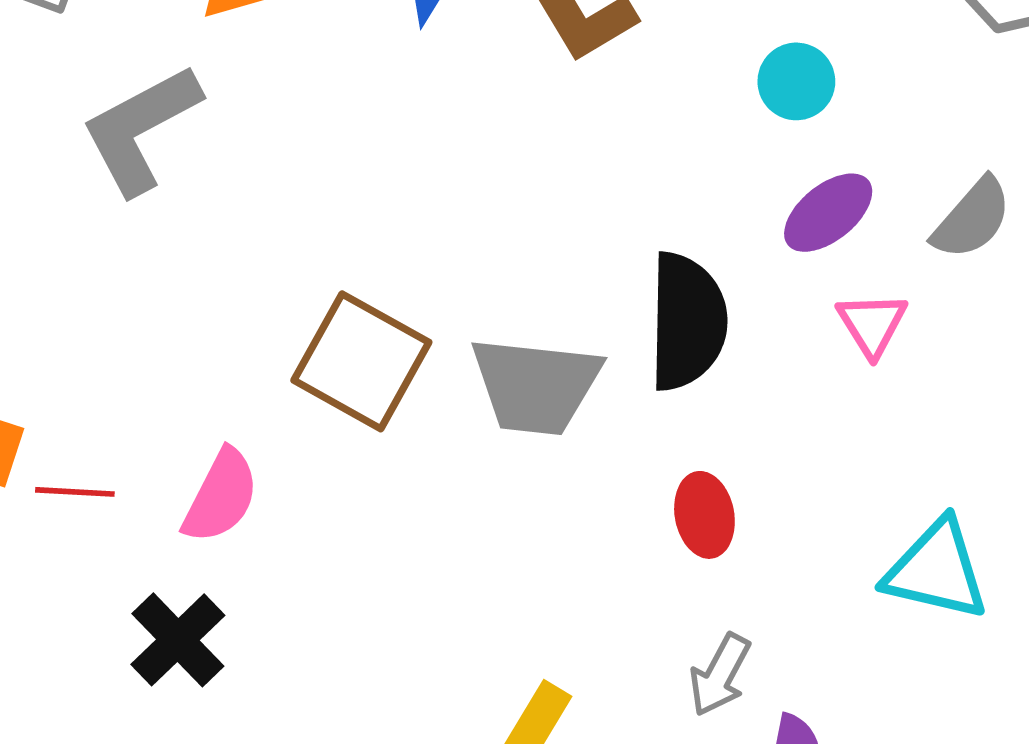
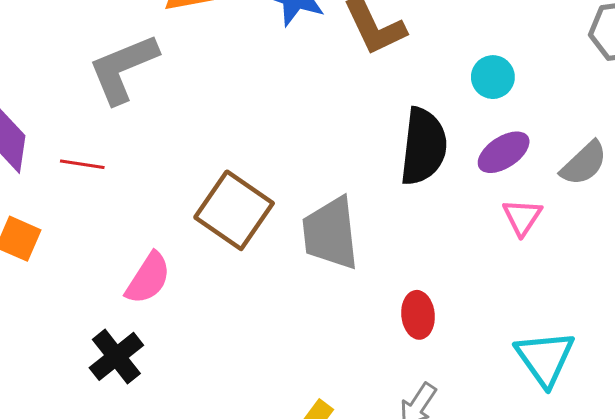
black semicircle: (687, 322) -> (424, 146), moved
gray trapezoid: (536, 386) -> (330, 233), turned 72
red line: (75, 492) -> (82, 164), moved
cyan triangle: (936, 570) -> (545, 358), turned 36

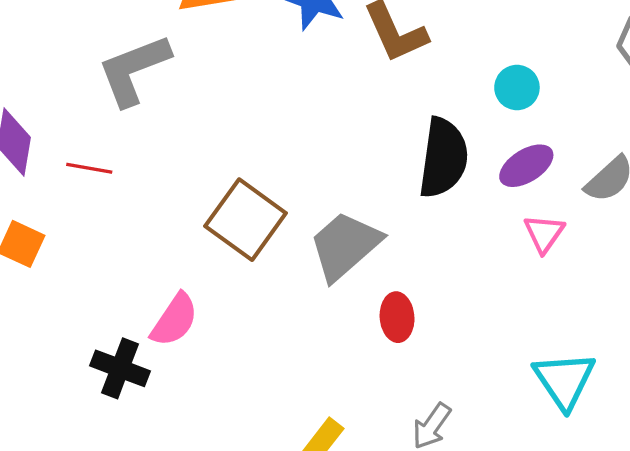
gray trapezoid: (330, 233) -> (345, 246), turned 54
pink semicircle: (148, 278) -> (174, 320), moved
red ellipse: (418, 315) -> (397, 317), moved
black cross: (116, 356) -> (120, 368), turned -32

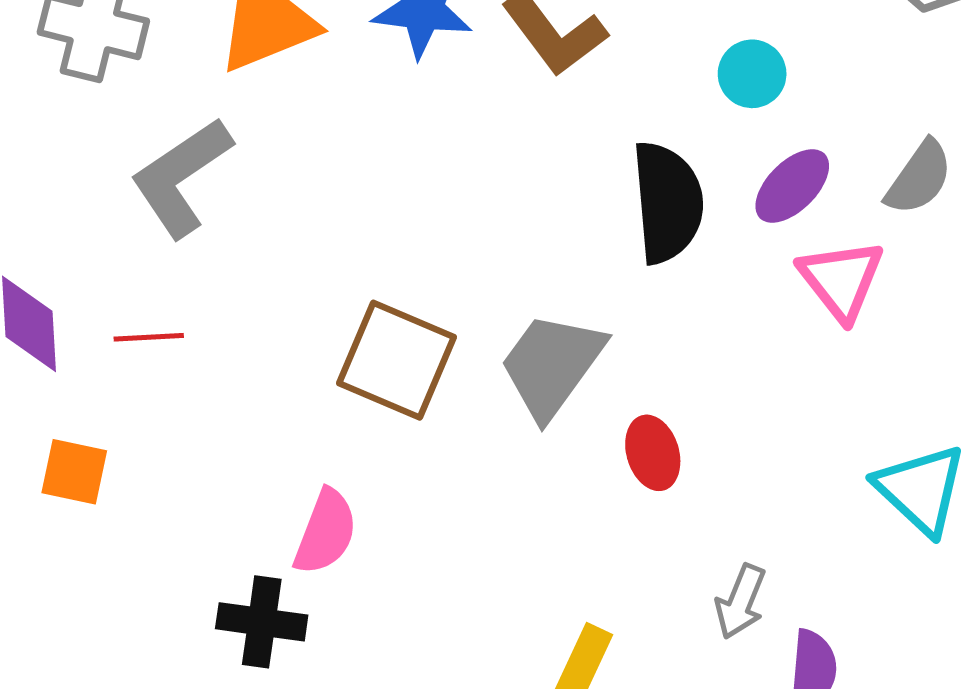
pink triangle: (544, 233) -> (841, 280), size x1.4

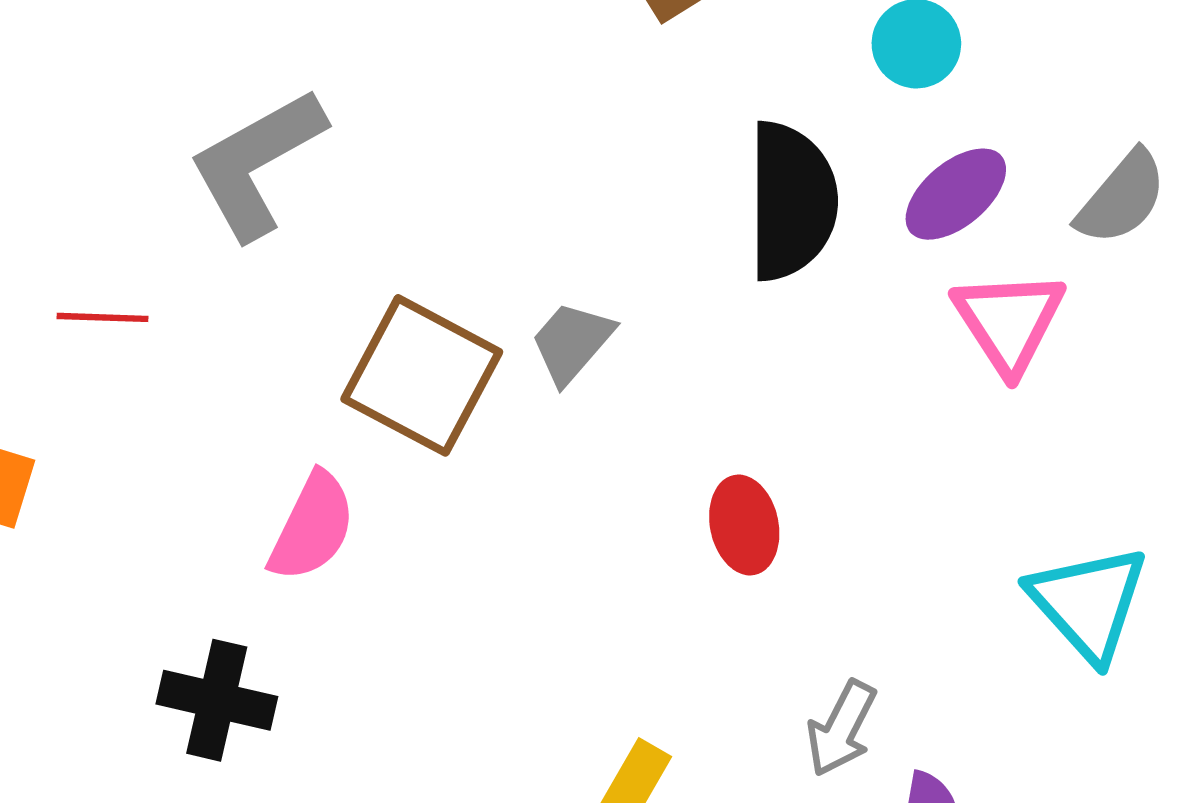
gray L-shape: (181, 177) -> (257, 163), moved
gray trapezoid: (552, 365) -> (572, 342), moved, size x0.6
pink semicircle: (326, 532) -> (312, 527), moved

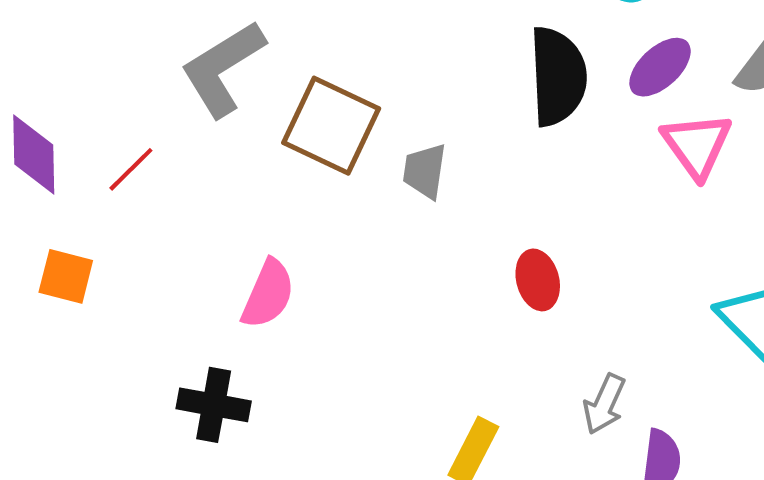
red line: (102, 317) -> (131, 169), turned -44
gray trapezoid: (572, 342) -> (425, 171), turned -30
brown square: (422, 375) -> (331, 126), moved

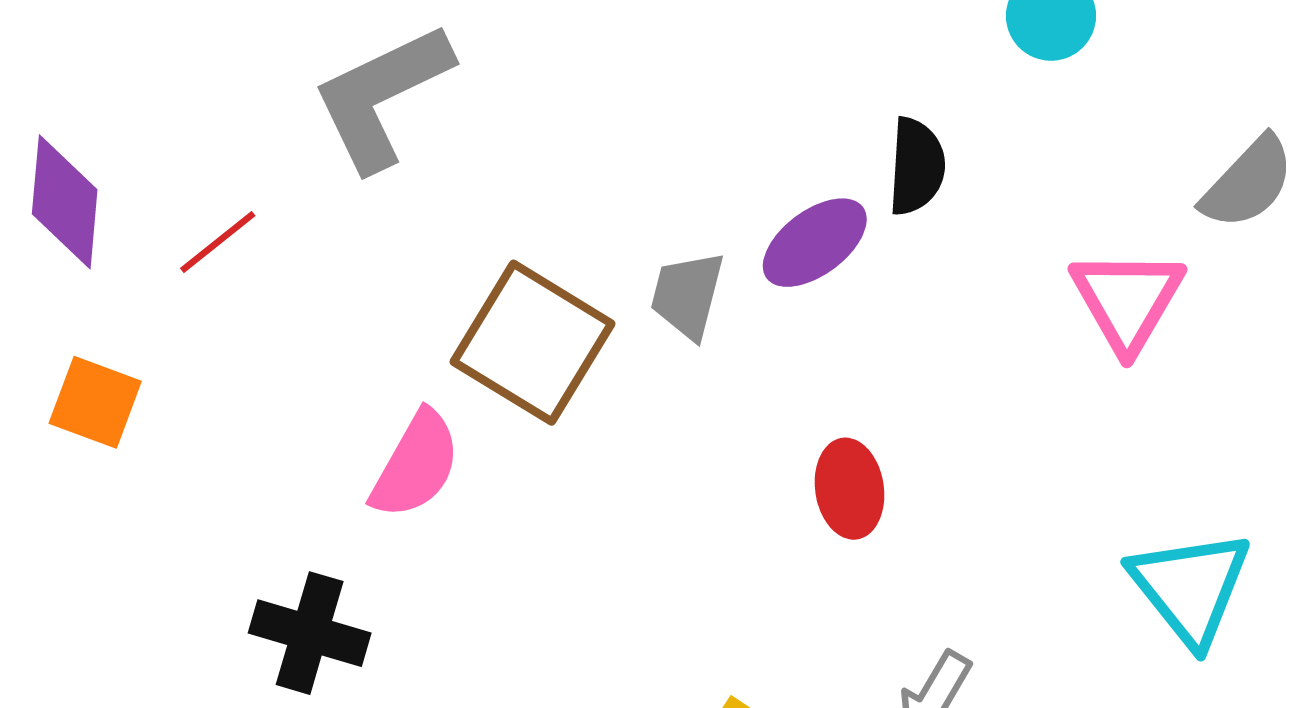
purple ellipse: (660, 67) -> (815, 243), moved
black semicircle: (558, 76) -> (916, 166), size x0.6
brown square: (331, 126) -> (533, 343), moved

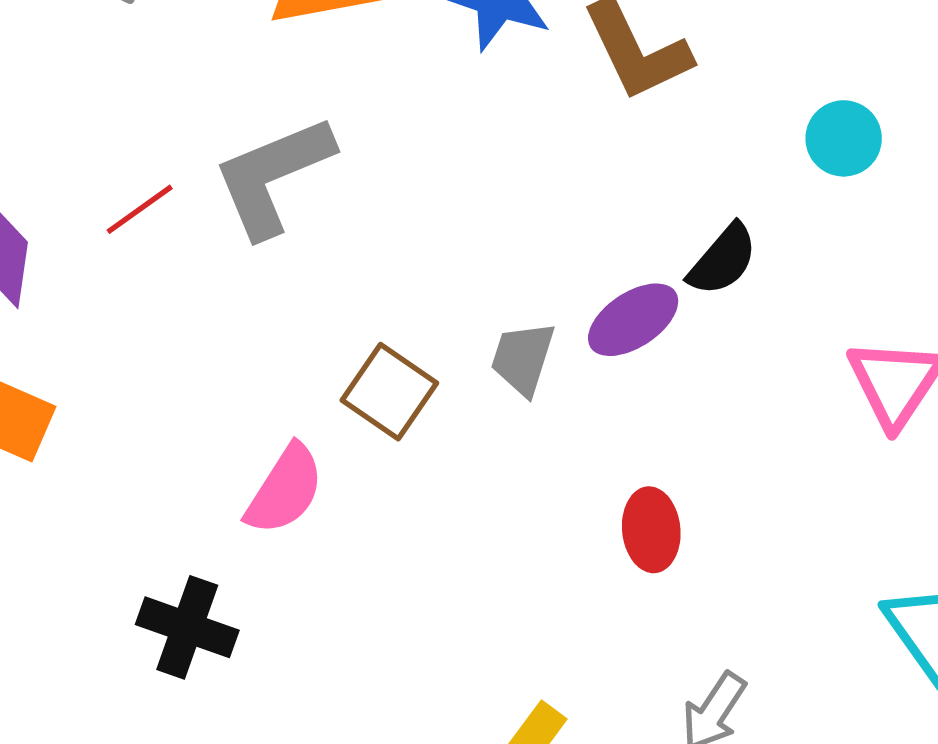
black semicircle: (916, 166) -> (723, 260), turned 34
red line: (218, 242) -> (140, 209), moved
brown square: (533, 343) -> (389, 392), size x0.7

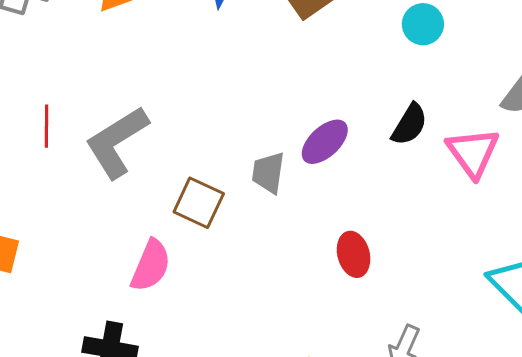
gray L-shape: (273, 176) -> (117, 142), moved
red line: (140, 209) -> (46, 126), turned -45
black semicircle: (723, 260) -> (409, 124), moved

